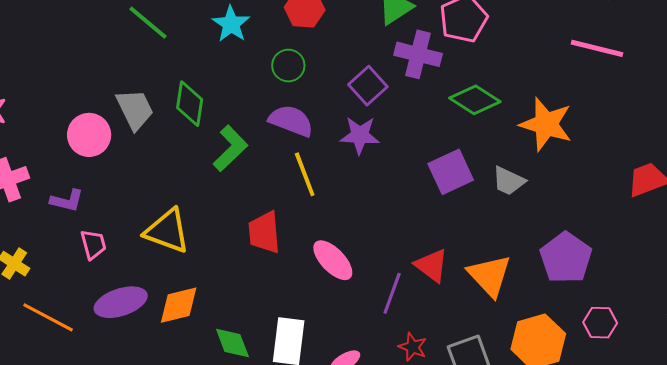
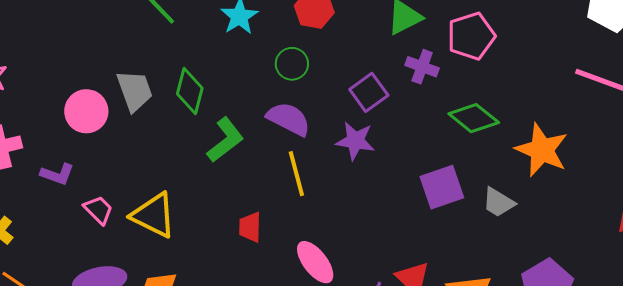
purple cross: (418, 54) -> (422, 67), size x0.7
red trapezoid: (264, 232) -> (250, 227), size x0.7
pink trapezoid: (93, 244) -> (98, 210), moved, turned -36

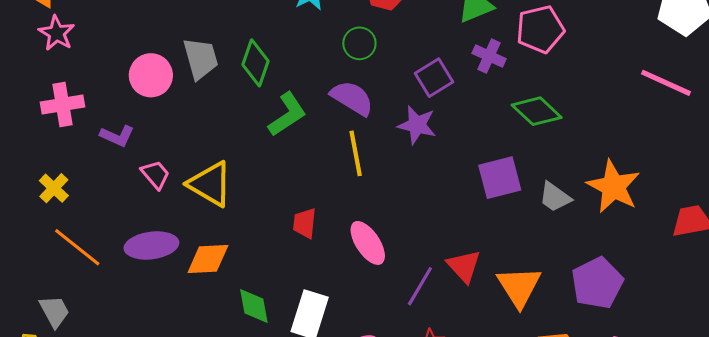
orange star: (542, 150) -> (613, 187), moved
red trapezoid: (250, 227) -> (305, 223), moved

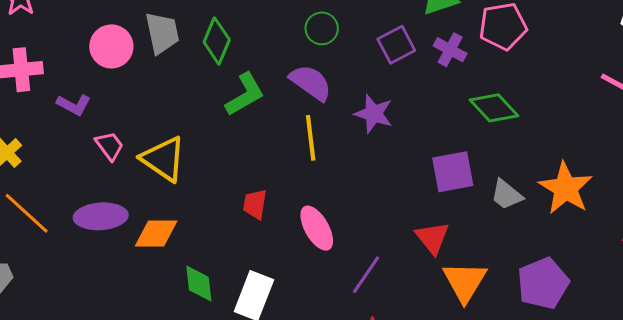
purple square: (434, 78) -> (396, 45), moved
red triangle: (464, 266) -> (432, 238), moved

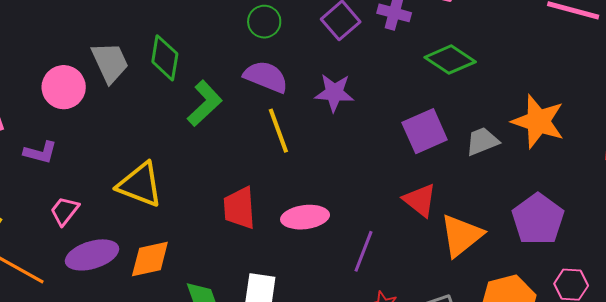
pink trapezoid: (110, 146) -> (65, 211), moved, turned -92
gray trapezoid: (507, 195) -> (482, 141), turned 132
red trapezoid: (255, 204) -> (239, 208), size x1.4
pink ellipse: (317, 228) -> (305, 217), turned -54
orange triangle: (465, 282) -> (461, 235), turned 33

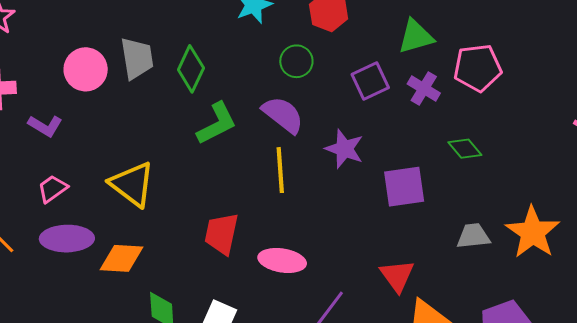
green diamond: (450, 60) -> (465, 149), size x0.7
purple square: (425, 131) -> (404, 187), moved

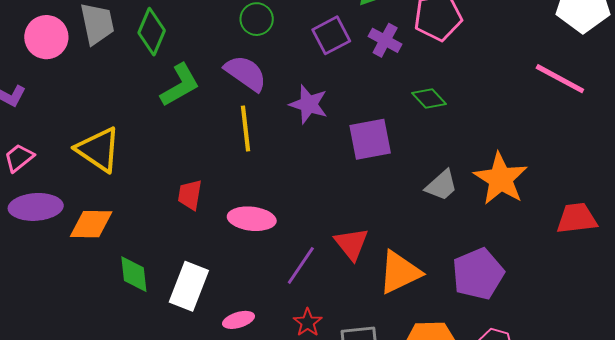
red trapezoid: (222, 234) -> (190, 195), size x0.7
gray trapezoid: (473, 236) -> (441, 185), turned 147
red triangle: (397, 276) -> (352, 244), moved

